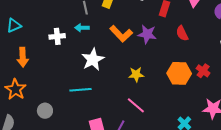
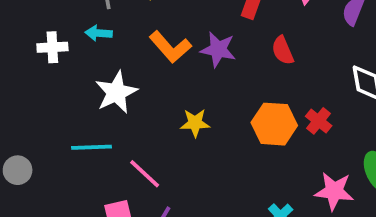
pink line: (136, 105) -> (145, 174), moved
gray circle: (45, 111) -> (18, 170), moved

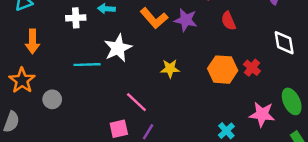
cyan line: (92, 147) -> (87, 65), moved

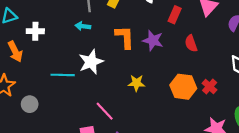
white cross: (76, 18) -> (35, 31), moved
orange L-shape: (154, 18) -> (125, 37), turned -145
orange arrow: (33, 42) -> (15, 52), turned -30

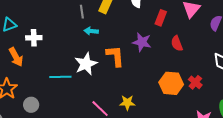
cyan arrow: (83, 26) -> (91, 31), moved
orange L-shape: (125, 37) -> (115, 56), moved
yellow star: (136, 83) -> (127, 103), moved

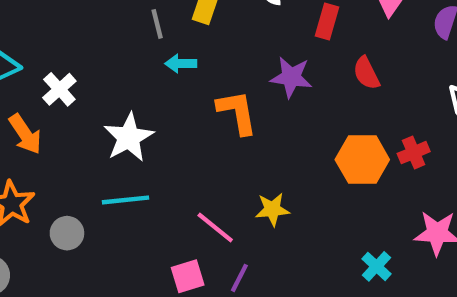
white cross: (34, 38) -> (59, 89), turned -35
white star: (86, 64) -> (129, 137), moved
cyan line: (60, 77) -> (125, 200), moved
red cross: (195, 82) -> (414, 153), turned 32

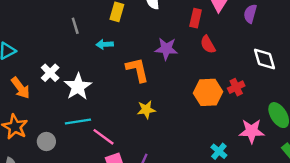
red rectangle: (327, 21) -> (196, 18), moved
gray line: (157, 24) -> (75, 26), moved
white cross: (59, 89) -> (50, 73), moved
yellow star: (272, 209) -> (146, 110), moved
pink line: (215, 228) -> (103, 137), moved

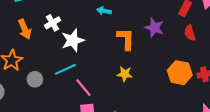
cyan line: (78, 121) -> (65, 69), turned -30

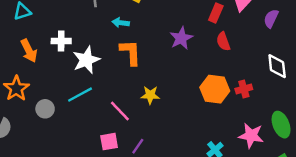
white cross: (53, 23) -> (61, 41), turned 35
purple star: (154, 28) -> (181, 38), turned 30
orange L-shape: (126, 39) -> (130, 52), moved
pink line: (83, 87) -> (120, 111), moved

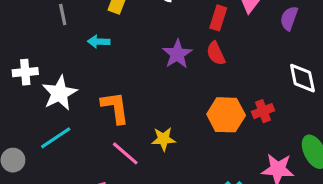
red semicircle: (223, 41) -> (216, 53), moved
orange L-shape: (130, 52) -> (115, 107), moved
yellow star: (150, 95) -> (163, 139), moved
pink line: (120, 111) -> (125, 153), moved

